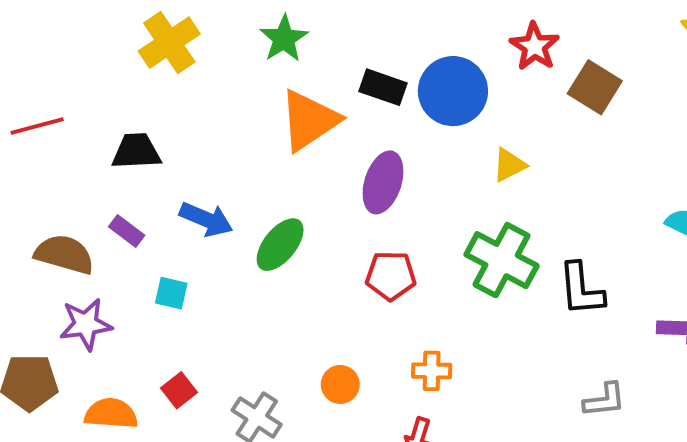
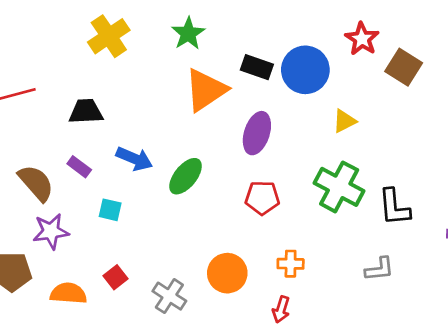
brown semicircle: (64, 254) -> (36, 183), turned 33
orange circle: (340, 384) -> (227, 273), size x1.5
gray L-shape: (604, 400) -> (379, 269), moved

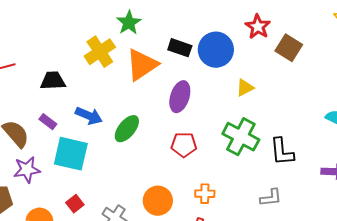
yellow cross: (109, 36) -> (100, 52), moved
cyan square: (110, 210) -> (71, 154), size x2.0

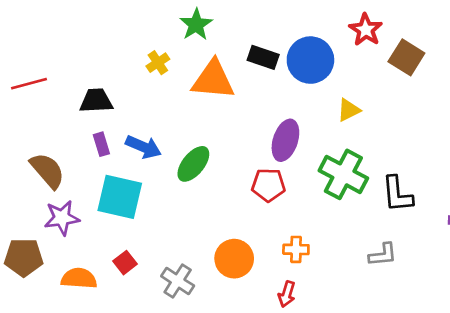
yellow cross: (100, 52) -> (158, 63), size x0.6
orange triangle: (142, 65) -> (213, 80), turned 39
purple ellipse: (180, 97) -> (285, 140), moved
purple rectangle: (48, 122) -> (101, 144), moved, turned 36

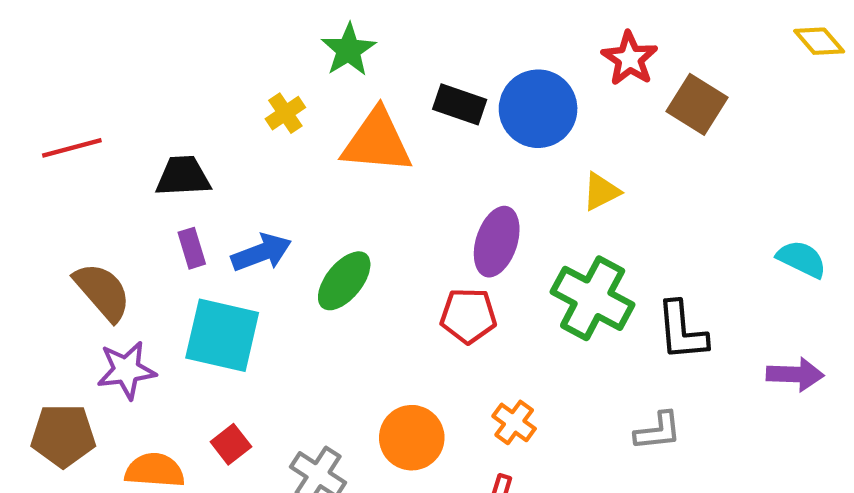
blue arrow: (143, 147) -> (261, 253), turned -44
orange cross: (296, 249) -> (514, 422), turned 35

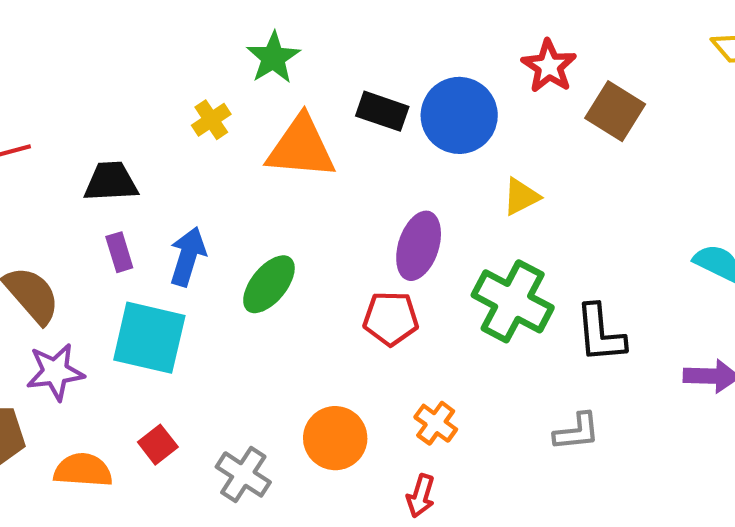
blue arrow: (261, 253) -> (188, 256), turned -52

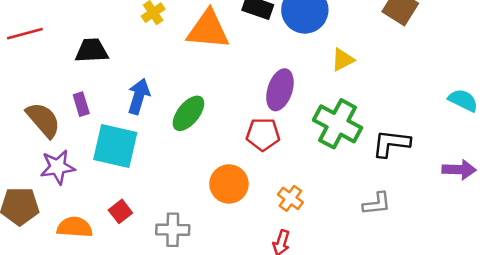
purple rectangle: (119, 252) -> (81, 104), moved
black L-shape: (600, 333) -> (391, 143), turned 102
orange circle: (335, 438) -> (229, 184), moved
gray cross: (243, 474) -> (173, 230), turned -32

